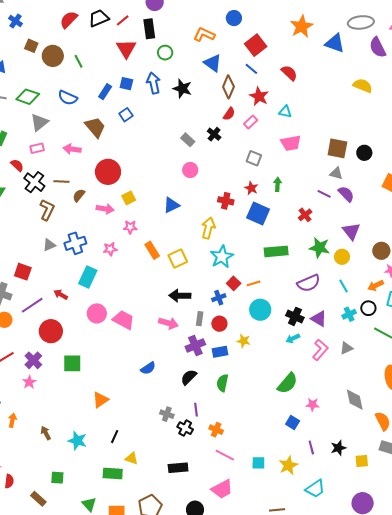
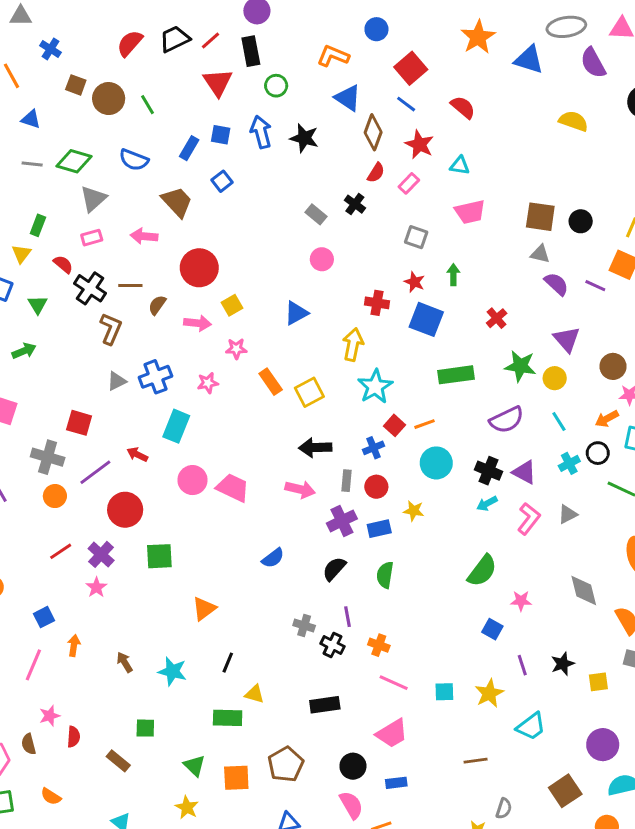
purple line: (324, 194) -> (595, 286), moved

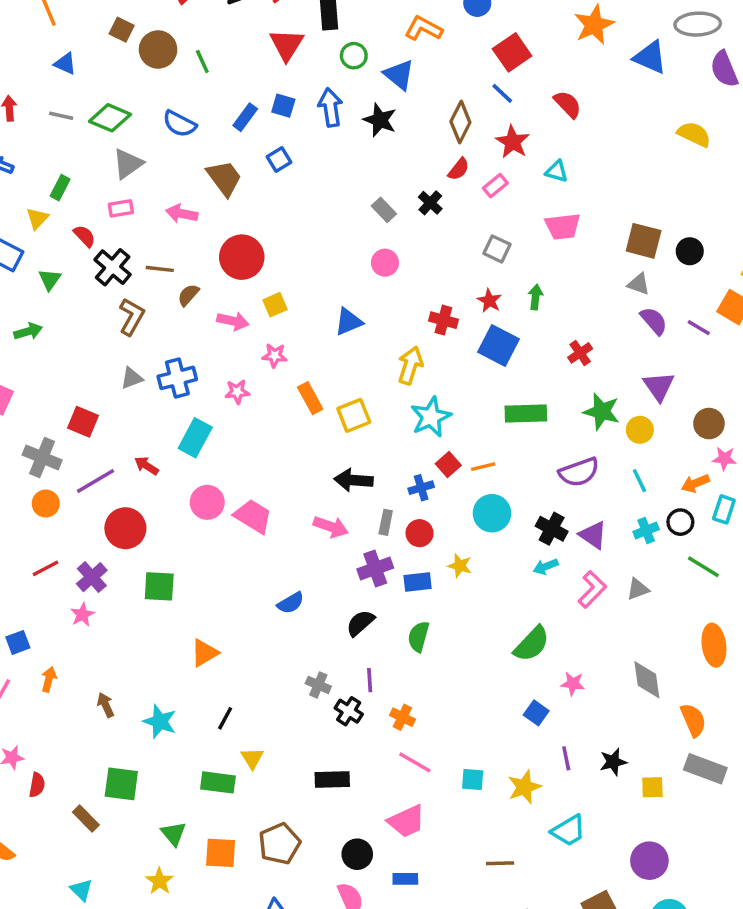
blue triangle: (348, 98) -> (399, 75), moved
yellow triangle: (255, 694) -> (252, 758), turned 36
green square: (145, 728) -> (121, 784), size x1.5

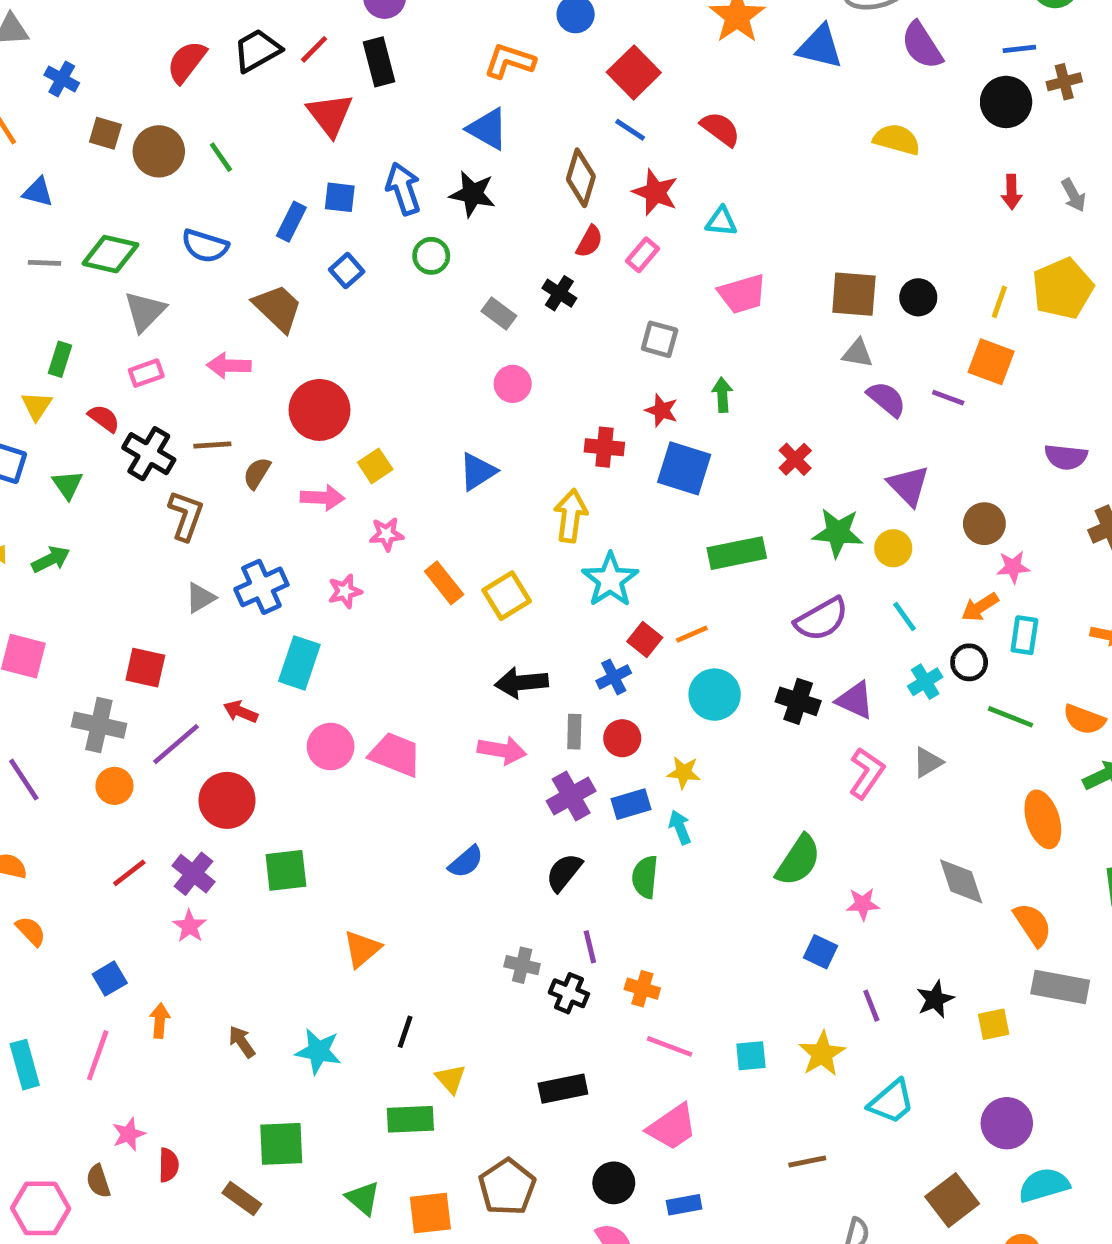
green circle: (354, 56) -> (431, 256), moved
cyan arrow: (546, 567) -> (680, 827), moved, turned 100

